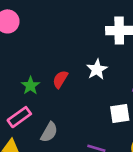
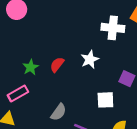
gray semicircle: (49, 132) -> (59, 112), moved

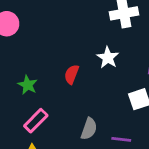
green star: (31, 67) -> (28, 85), moved

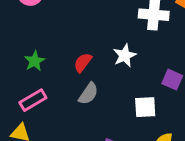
gray semicircle: (89, 129) -> (88, 94), moved

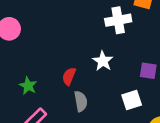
gray semicircle: (88, 94) -> (81, 101), turned -30

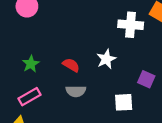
red semicircle: (69, 76) -> (71, 65), turned 84
gray semicircle: (81, 101) -> (76, 91), turned 84

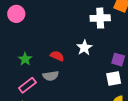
gray semicircle: (76, 91) -> (51, 76), moved
white square: (124, 102) -> (114, 78), moved

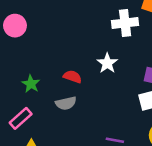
pink rectangle: (27, 85) -> (21, 118), moved

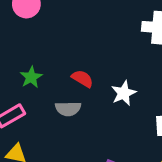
white star: (107, 63) -> (124, 93), moved

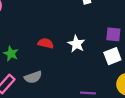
gray semicircle: (68, 109) -> (33, 77), moved

